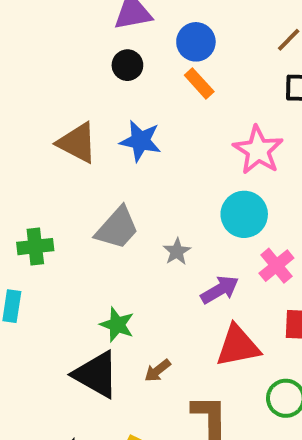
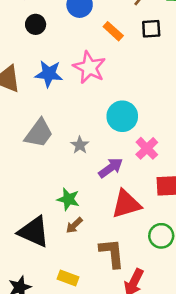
orange rectangle: (199, 83) -> (113, 31), moved
pink star: (258, 150) -> (89, 67), moved
green star: (117, 325) -> (68, 199), moved

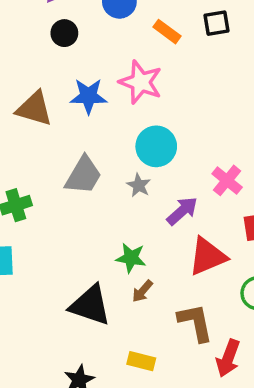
cyan circle: (122, 116) -> (156, 146), moved

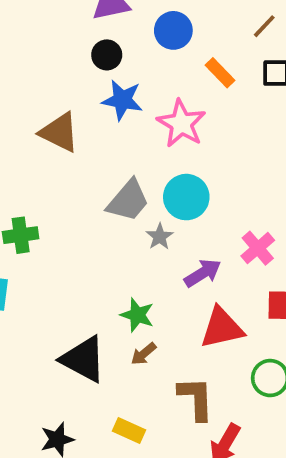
blue star: (88, 96) -> (122, 100), moved
gray trapezoid: (83, 175) -> (128, 201), moved

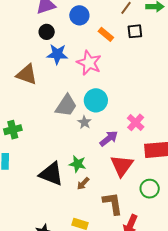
red triangle: (222, 328) -> (122, 166), turned -35
black triangle: (83, 359) -> (51, 174), moved

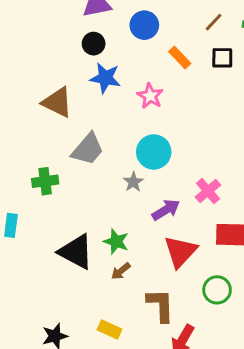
pink star: (89, 63) -> (150, 96), size x0.7
gray trapezoid: (66, 106) -> (88, 149), moved
green cross: (13, 130) -> (45, 181), moved

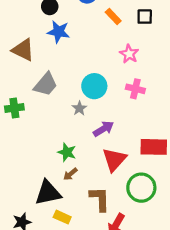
pink star: (150, 96) -> (129, 54), moved
pink cross: (208, 191) -> (135, 89), moved, turned -36
black triangle: (76, 252) -> (48, 193), moved, turned -40
green circle: (217, 290) -> (141, 188), size x1.4

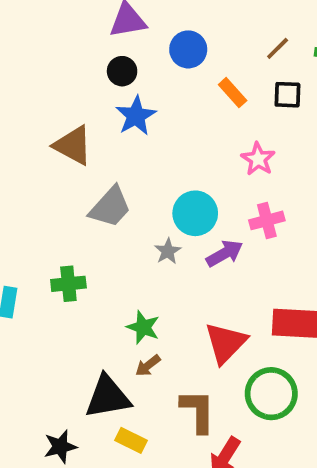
blue star: (58, 32) -> (136, 116), turned 30
pink cross: (135, 89) -> (267, 220), turned -30
green cross: (14, 108) -> (68, 284), moved
purple arrow: (104, 129) -> (225, 253), moved

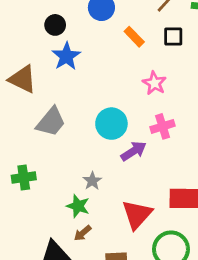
gray star: (168, 251) -> (92, 181), moved

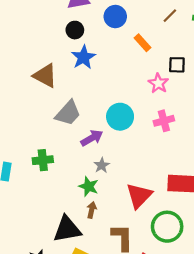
black square: (173, 37) -> (177, 65), moved
purple arrow: (134, 151) -> (92, 138), moved
brown arrow: (83, 233) -> (92, 210), turned 140

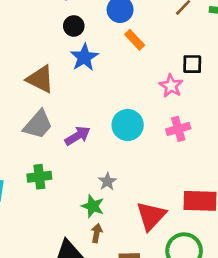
orange rectangle: (142, 43) -> (135, 40), moved
gray trapezoid: (68, 113) -> (38, 124), moved
purple arrow: (92, 138) -> (78, 136), moved

